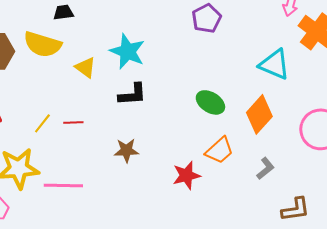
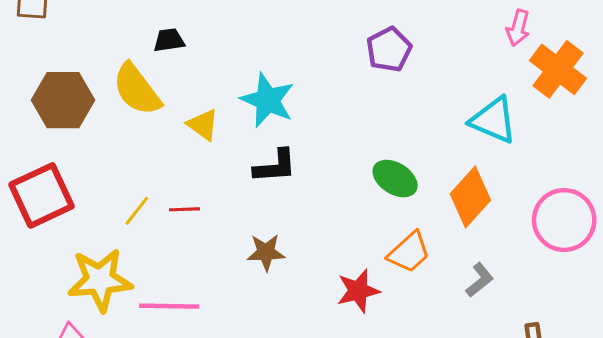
yellow semicircle: (42, 44) -> (137, 89), turned 36

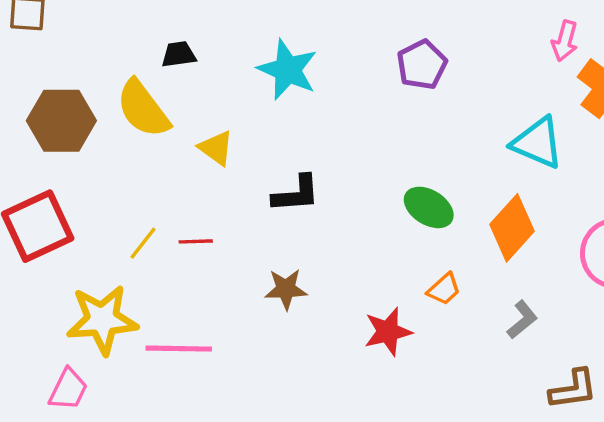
cyan star: (267, 100) -> (288, 70), moved
orange trapezoid: (409, 252) -> (444, 289), size x0.7

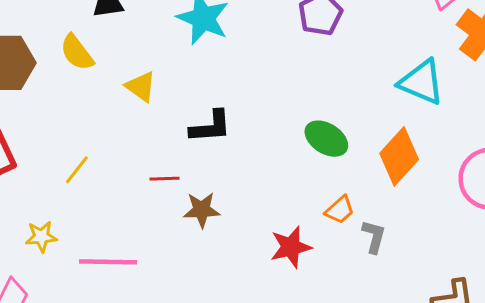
yellow semicircle: (143, 109) -> (77, 52), size x0.7
red line: (196, 241) -> (164, 179), moved
yellow star: (102, 320) -> (41, 237), size x0.5
gray L-shape: (522, 320) -> (374, 237), moved, turned -36

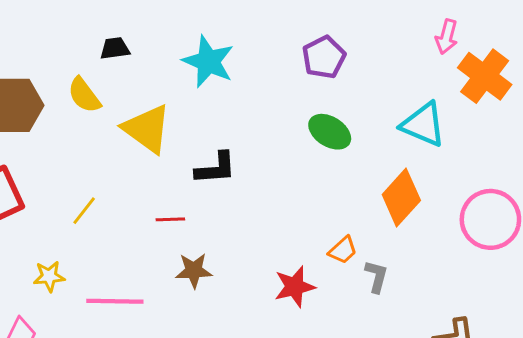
yellow triangle: (141, 87) -> (147, 129), size x1.6
green ellipse: (326, 139) -> (330, 132), moved
brown star: (202, 210) -> (194, 271), moved

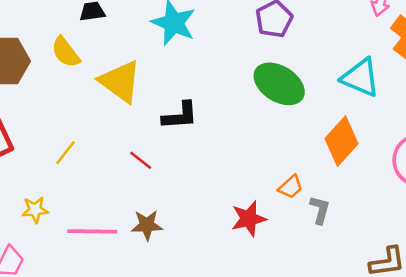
green ellipse: (330, 132) -> (279, 84), size x1.4
red line: (170, 219) -> (141, 160), turned 40
brown star: (194, 271) -> (147, 225), moved

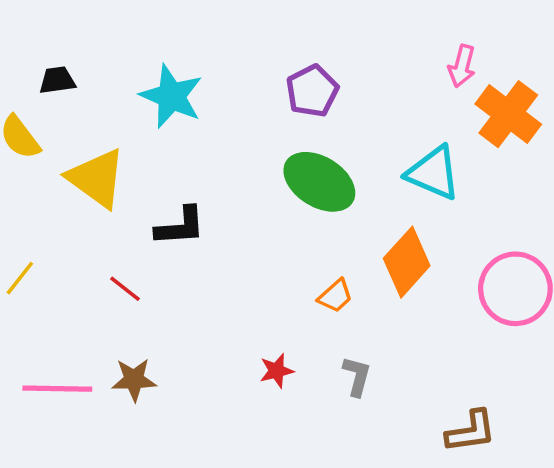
orange trapezoid: (291, 187) -> (335, 296), moved
gray L-shape: (320, 210) -> (357, 376), moved
red star: (249, 219) -> (277, 371), size x0.7

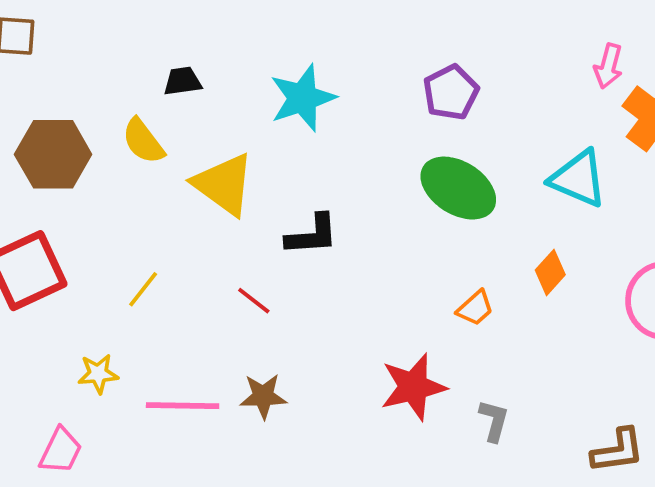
cyan star: (171, 96) -> (303, 98), turned 30
orange diamond: (407, 262) -> (550, 272), size x0.6
red star: (277, 371) -> (413, 387), size x1.8
gray L-shape: (357, 376) -> (494, 421), moved

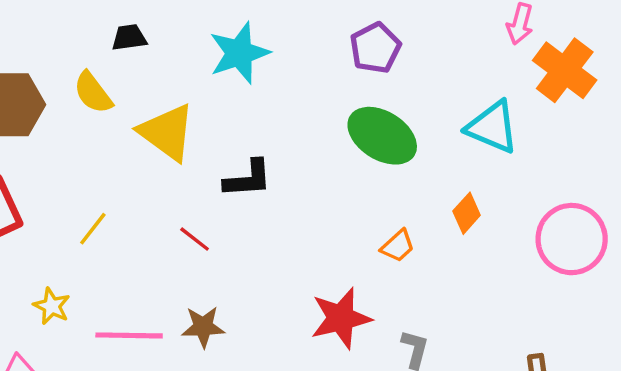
yellow star: (98, 374) -> (52, 306), turned 30

